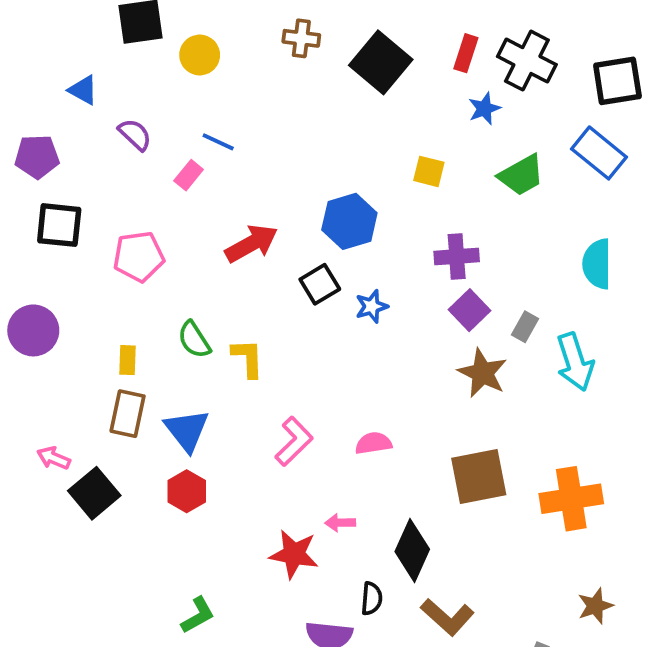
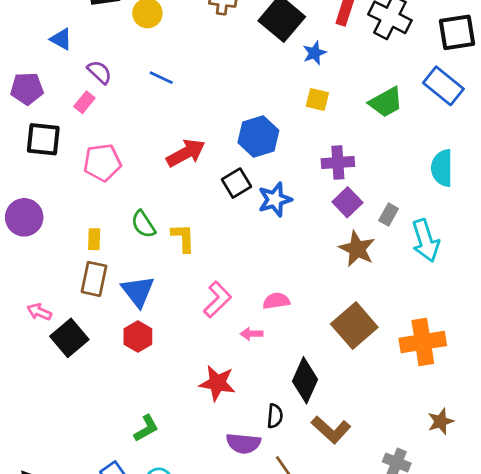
blue star: (484, 109) -> (315, 53), moved
pink rectangle: (189, 175) -> (84, 102), moved
blue star: (372, 306) -> (275, 200), size x1.4
brown square: (479, 476) -> (354, 326), turned -30
pink arrow: (340, 523) -> (252, 334), moved

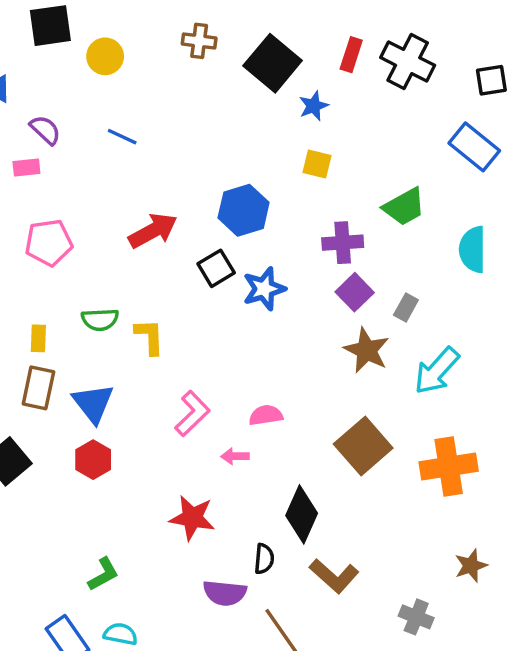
black square: (457, 32) -> (491, 80), size x0.7
pink rectangle: (84, 102) -> (26, 167), turned 45
green trapezoid: (386, 102) -> (404, 207), moved
green semicircle: (143, 224) -> (100, 320), turned -60
cyan arrow: (426, 241) -> (437, 371), moved, turned 60

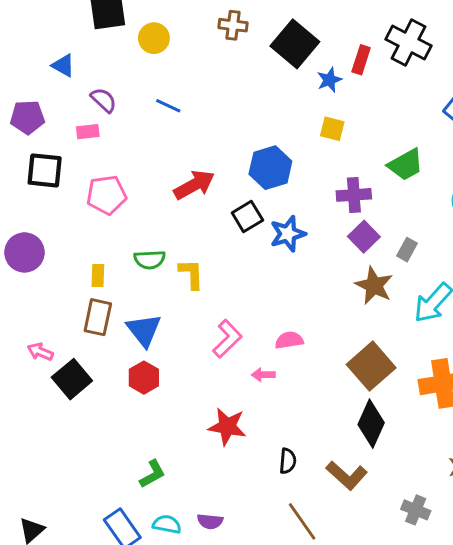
red rectangle: (351, 55) -> (361, 60), moved
black diamond: (302, 514) -> (371, 424), moved
purple semicircle: (225, 593) -> (210, 521), moved, size x0.7

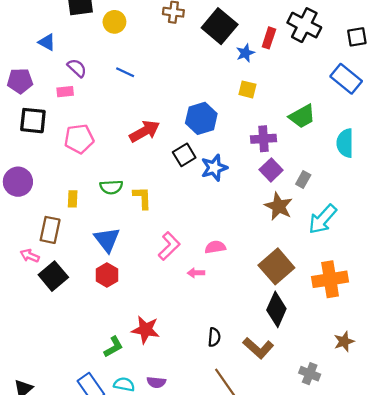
brown rectangle: (98, 317) -> (50, 230), moved
red star: (227, 426) -> (146, 330), moved

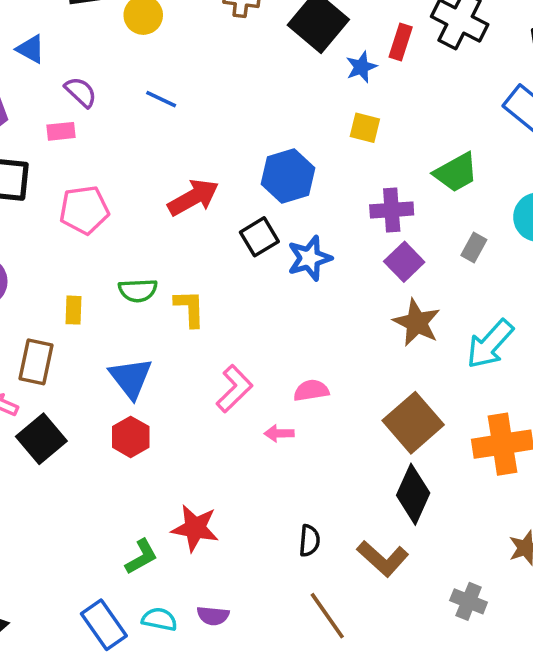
gray rectangle: (303, 180) -> (474, 247), moved

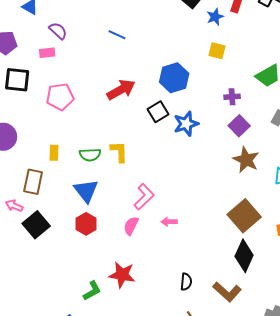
blue line: (161, 99) -> (117, 35), moved
purple cross: (392, 210) -> (232, 97), size x0.7
green semicircle: (138, 290) -> (90, 155), moved
pink semicircle: (311, 390) -> (131, 226), moved, turned -54

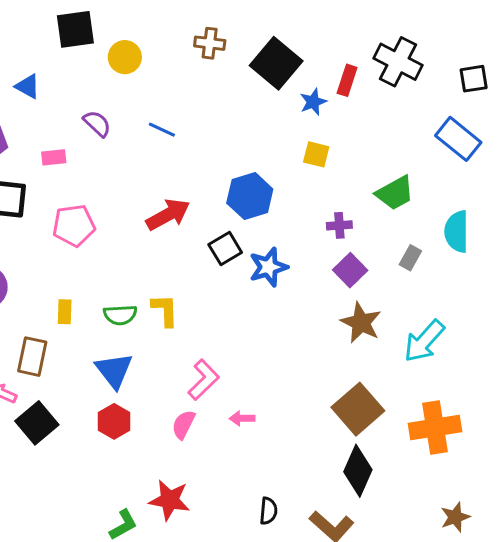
purple semicircle: (58, 31) -> (97, 123), moved

